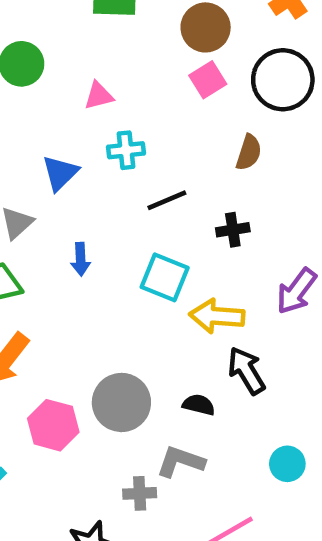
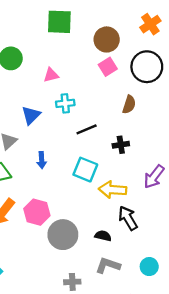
pink hexagon: (53, 425) -> (37, 212), moved
gray L-shape: (181, 462) -> (108, 265), moved

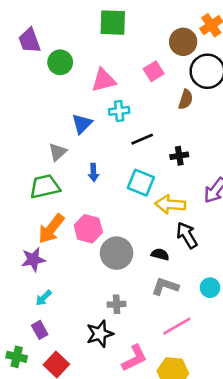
brown circle: (107, 39) -> (183, 42), moved
pink square: (108, 67) -> (154, 71), moved
pink triangle: (51, 75) -> (104, 80), size x1.5
brown semicircle: (129, 105) -> (186, 99), moved
gray cross: (72, 282) -> (117, 304), moved

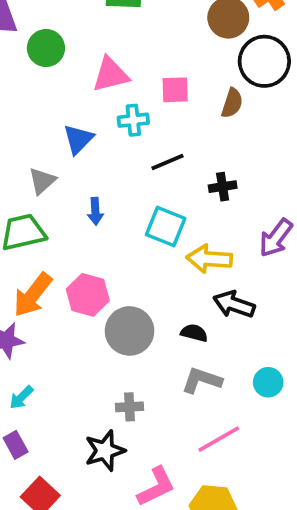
pink square: (154, 71) -> (175, 90), moved, turned 30
black arrow: (187, 235) -> (234, 304), turned -40

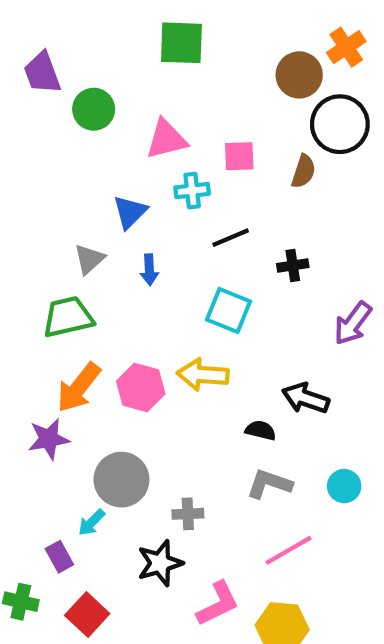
blue arrow: (95, 211) -> (149, 270), moved
yellow arrow: (209, 259) -> (203, 375), moved
gray circle: (130, 331) -> (121, 480), moved
cyan arrow: (21, 397) -> (91, 522), moved

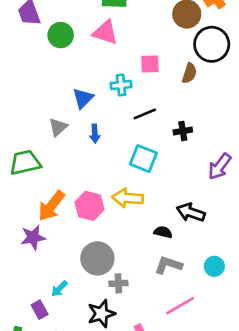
pink triangle: (166, 139) -> (105, 32), moved, turned 32
green trapezoid: (68, 317) -> (25, 163), moved
gray circle: (121, 480) -> (97, 258), moved

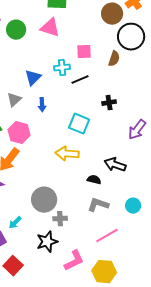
black line: (145, 114) -> (80, 80), moved
pink hexagon: (90, 206) -> (19, 133), moved

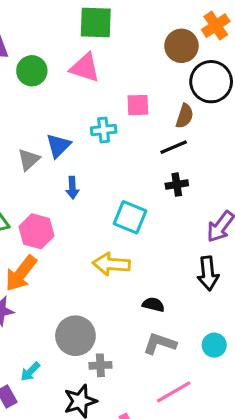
black line: (80, 80) -> (174, 147), moved
gray triangle: (14, 100) -> (29, 160), moved
black arrow: (115, 165) -> (208, 273), moved, turned -115

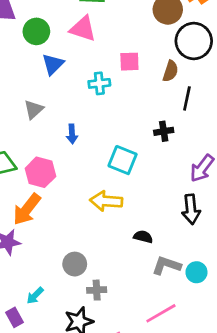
blue triangle: (58, 146) -> (53, 64), moved
black line: (174, 147) -> (187, 98), moved, turned -55
gray circle: (75, 336) -> (75, 264), size x0.7
gray L-shape: (160, 344) -> (166, 265), moved

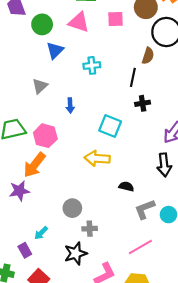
pink square: (129, 62) -> (116, 19), moved
black line: (187, 98) -> (133, 77), moved
gray L-shape: (166, 265) -> (145, 209), turned -40

